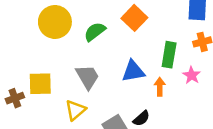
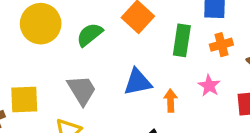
green rectangle: (169, 55) -> (182, 40), moved

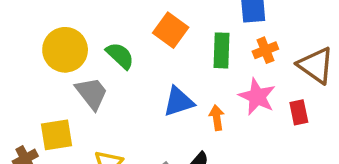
green semicircle: (90, 35) -> (120, 56), turned 88
pink star: (209, 86) -> (257, 97), size x1.5
gray trapezoid: (82, 90) -> (92, 93), moved

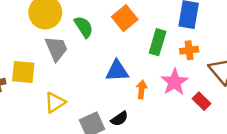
red rectangle: (299, 112) -> (202, 101), turned -48

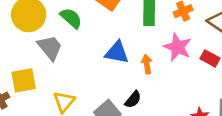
blue triangle: (117, 71) -> (117, 52), turned 30

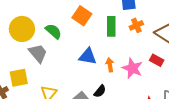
pink star: (178, 47) -> (132, 68), moved

